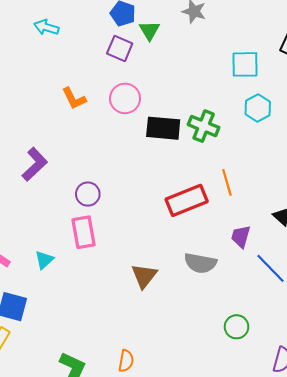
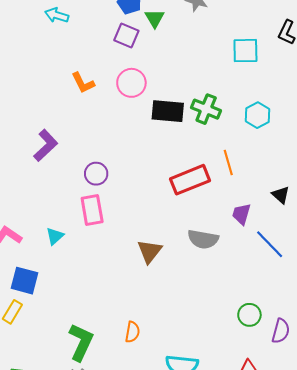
cyan hexagon: (258, 108) -> (258, 115), moved
green circle: (237, 327) -> (249, 315), moved

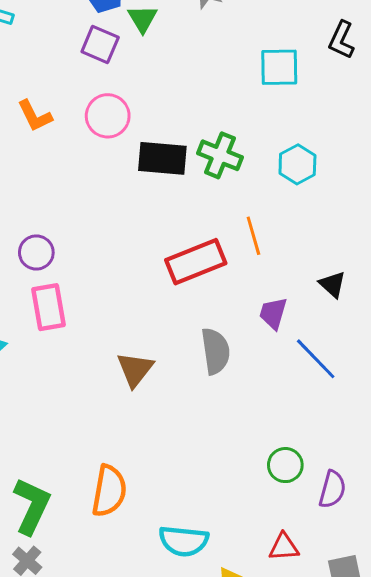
purple circle: (96, 174) -> (36, 252), moved
gray semicircle: (203, 239) -> (215, 351), turned -108
orange semicircle: (132, 332) -> (109, 491), size x1.6

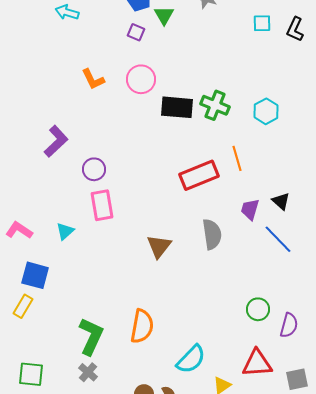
purple square: (100, 44) -> (136, 32), size x0.7
cyan square: (279, 67) -> (262, 23), moved, size x0.7
black triangle: (332, 284) -> (281, 201), moved
cyan semicircle: (184, 541) -> (191, 359), turned -52
red triangle: (284, 547) -> (257, 363), size x1.5

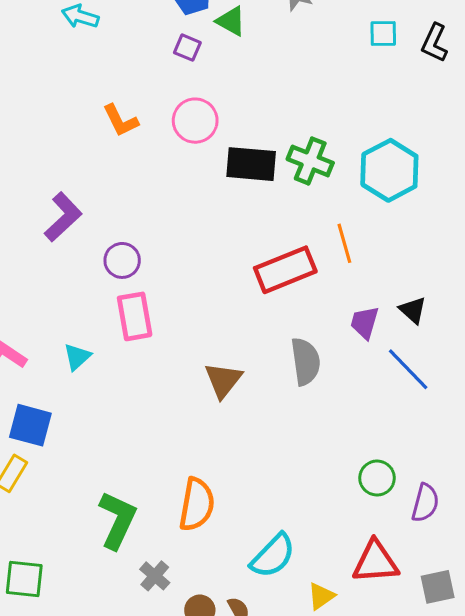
green triangle: (164, 15) -> (231, 21), turned -30
cyan hexagon: (266, 111) -> (389, 170), size x1.5
gray cross: (88, 372) -> (155, 576), moved

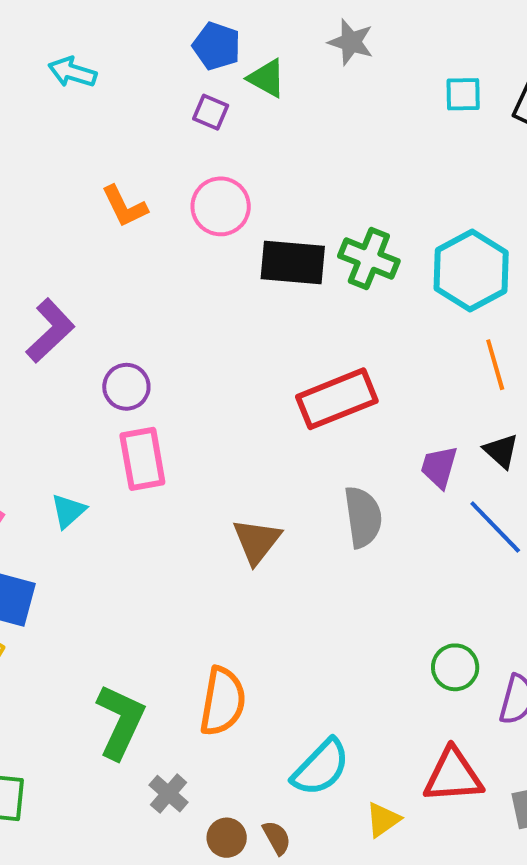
orange line: (344, 243) -> (495, 365), moved

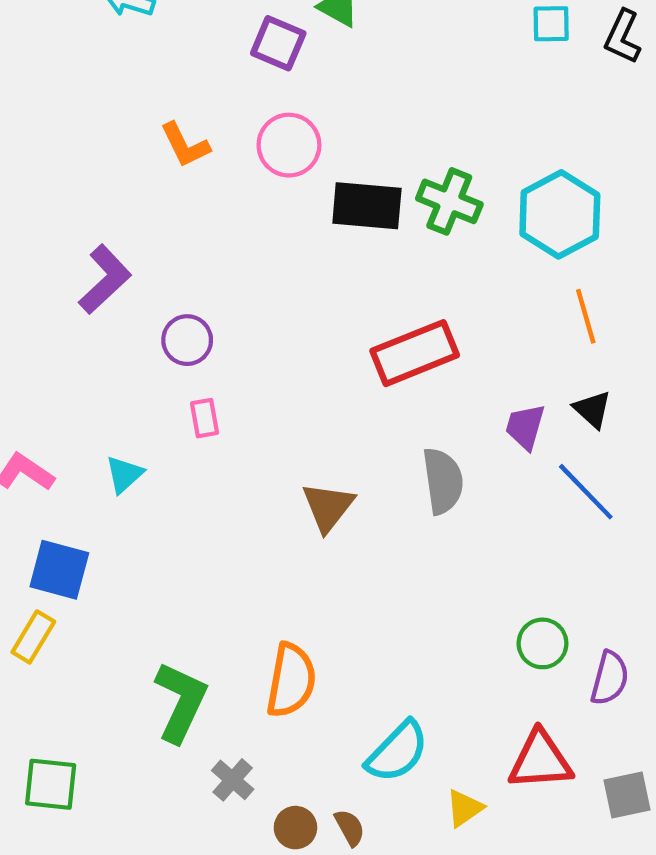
purple square: (211, 112) -> (278, 43), size x1.4
pink rectangle: (142, 459) -> (204, 418), size x0.6

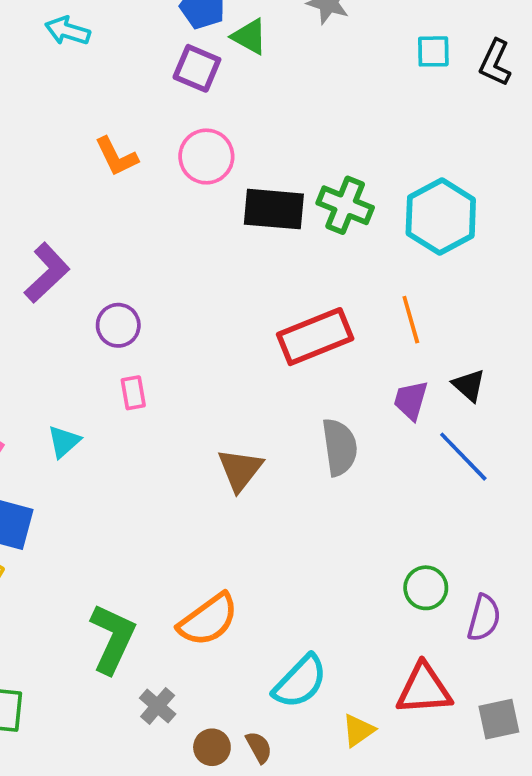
orange line: (586, 316) -> (411, 320), moved
orange semicircle: (291, 680) -> (208, 620), turned 44

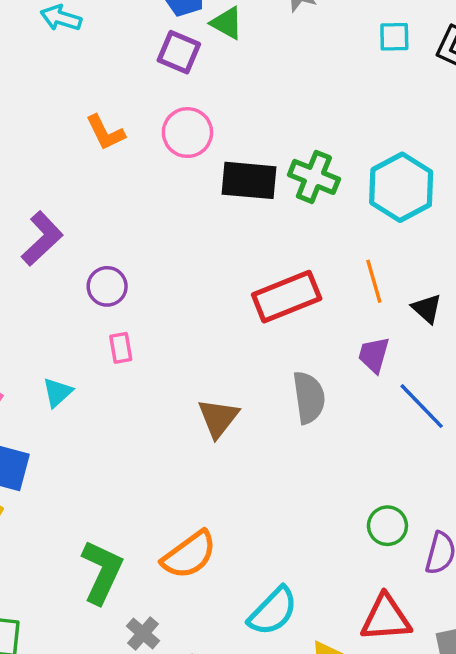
black triangle: (469, 385) -> (427, 309), moved

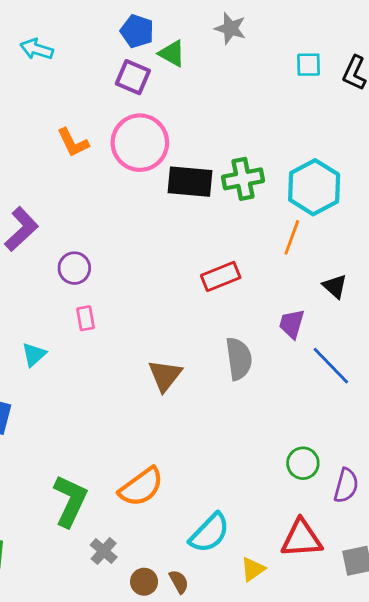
pink circle: (187, 133) -> (140, 143), size x1.4
green cross: (314, 177) -> (243, 179), turned -33
orange line: (374, 281) -> (292, 237), moved, turned 36
red rectangle: (287, 297) -> (221, 276), size x0.7

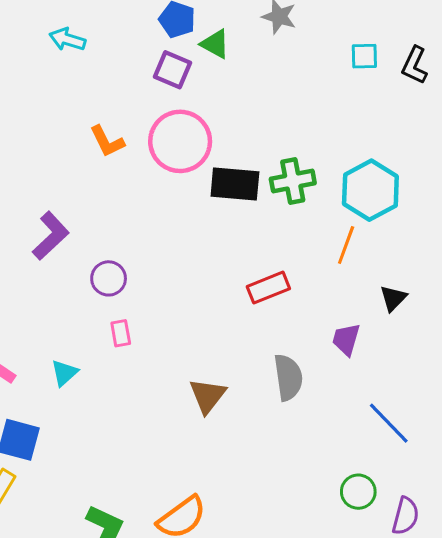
black triangle: (335, 286) -> (393, 298), turned 32
blue line: (331, 366) -> (389, 423), moved

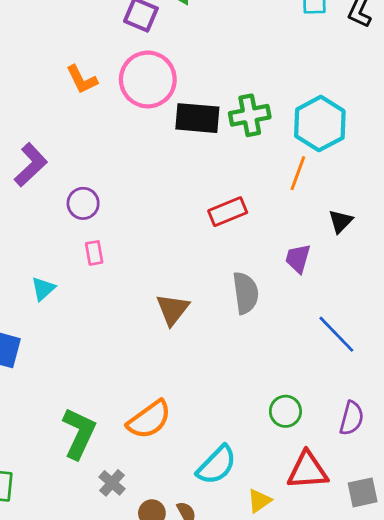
green circle: (358, 492) -> (285, 411), moved

